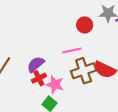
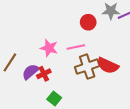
purple semicircle: (36, 64) -> (30, 72), moved
pink star: (55, 85) -> (49, 48), moved

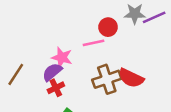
pink line: (76, 47) -> (93, 43), moved
purple semicircle: (30, 72) -> (52, 72), moved

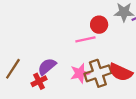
pink star: (62, 57) -> (80, 73), moved, turned -30
red cross: (56, 88) -> (39, 81), moved

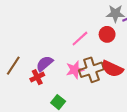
red circle: (99, 25) -> (107, 34), moved
pink line: (85, 39) -> (80, 39), turned -30

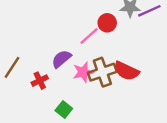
red circle: (107, 34) -> (107, 23), moved
purple semicircle: (45, 64) -> (61, 59), moved

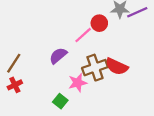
pink star: (83, 72) -> (78, 83), moved
red cross: (40, 81) -> (15, 85), moved

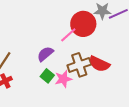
red circle: (99, 23) -> (83, 24), size x1.6
green square: (60, 101) -> (47, 76), moved

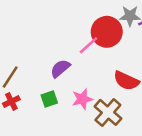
brown cross: (79, 65) -> (108, 112), moved, turned -30
green square: (47, 76) -> (49, 99), moved, turned 32

